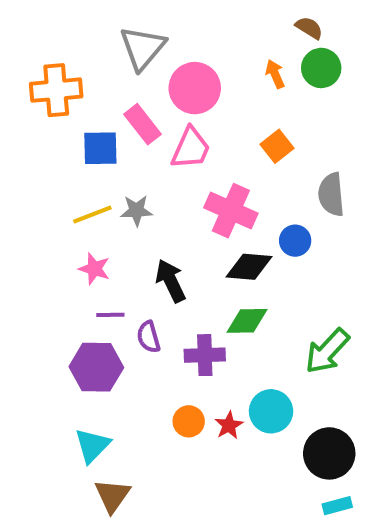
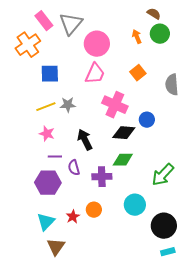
orange cross: (56, 90) -> (28, 45), turned -30
pink rectangle: (143, 124) -> (44, 21), moved
gray semicircle: (331, 194) -> (172, 85), moved
red star: (229, 425) -> (73, 217), moved

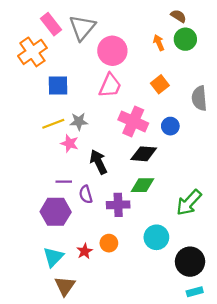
blue circle: (147, 120) -> (170, 126), moved
pink star: (47, 134) -> (70, 143), moved

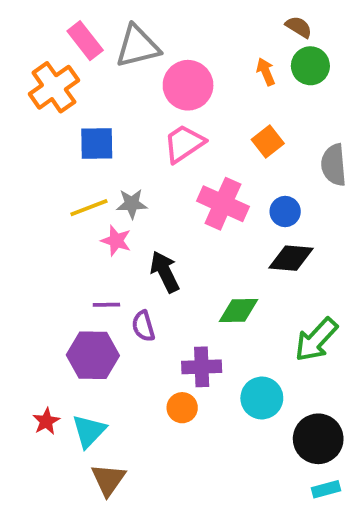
gray triangle: (82, 28) -> (138, 46), turned 36
pink trapezoid: (110, 86) -> (184, 144), turned -148
black diamond: (144, 154) -> (291, 258), moved
purple cross: (118, 205) -> (202, 367), moved
red star: (85, 251) -> (46, 421), moved

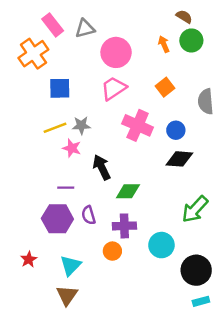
gray triangle: (138, 46) -> (85, 29), size x0.7
green diamond: (239, 311) -> (128, 191), moved
purple semicircle: (143, 326) -> (88, 215), moved
cyan triangle: (89, 431) -> (71, 265), moved

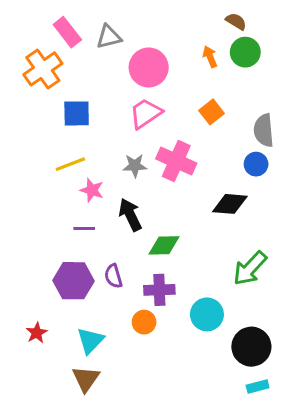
gray star: (81, 125) -> (135, 166), moved
blue circle: (176, 130) -> (256, 164), moved
purple line: (66, 188) -> (84, 229), moved

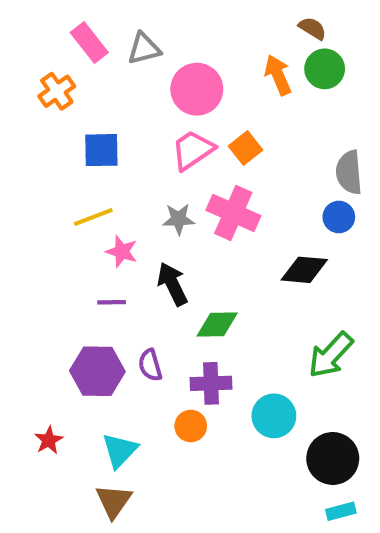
orange arrow: (210, 57) -> (278, 75), size x1.4
orange cross: (43, 69) -> (57, 91), size x0.7
orange square: (212, 112) -> (245, 148), moved

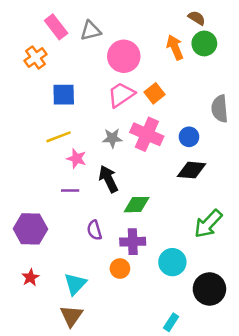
blue circle: (339, 217) -> (189, 137), moved
purple hexagon: (97, 371) -> (30, 229), moved
cyan rectangle: (341, 511) -> (171, 322), moved, turned -42

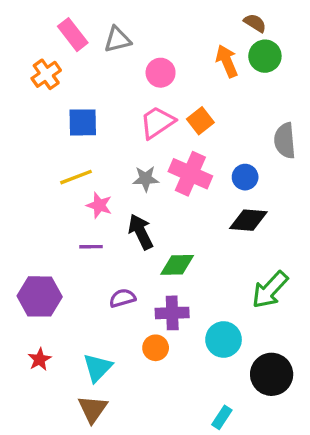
pink circle: (124, 56) -> (161, 73), size x0.7
purple semicircle: (94, 230) -> (122, 298), turned 90

